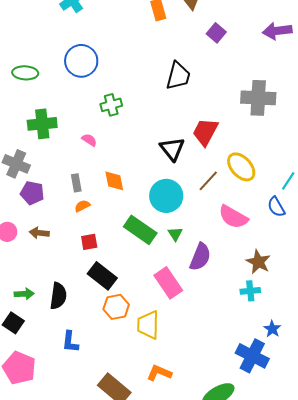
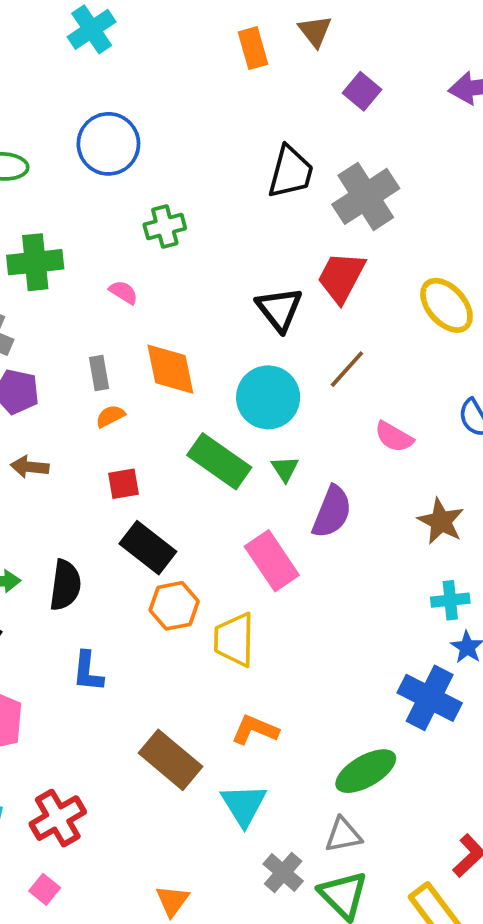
gray cross: (258, 98) -> (366, 196), moved, turned -36
yellow ellipse: (241, 167) -> (446, 305), moved
orange diamond: (114, 181) -> (170, 369), size x1.4
pink semicircle: (233, 217) -> (394, 437), size x0.7
cyan cross: (250, 291) -> (450, 600), moved

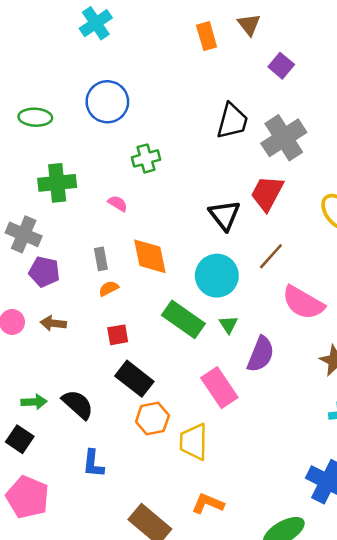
pink semicircle: (394, 437) -> (303, 303), size x1.6
black semicircle: (65, 585) -> (78, 404), turned -56

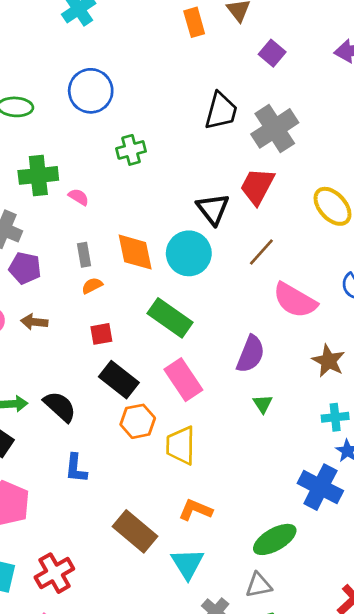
pink semicircle: (118, 203) -> (79, 197), moved
cyan circle: (217, 276) -> (189, 253), moved
green triangle: (228, 325) -> (263, 404), moved
pink rectangle: (219, 388) -> (183, 380), moved

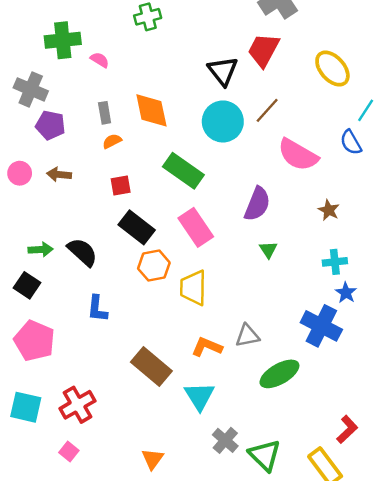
cyan circle: (189, 253) -> (223, 121), moved
brown star: (328, 361) -> (329, 210), size x0.7
gray triangle: (259, 585) -> (247, 336), moved

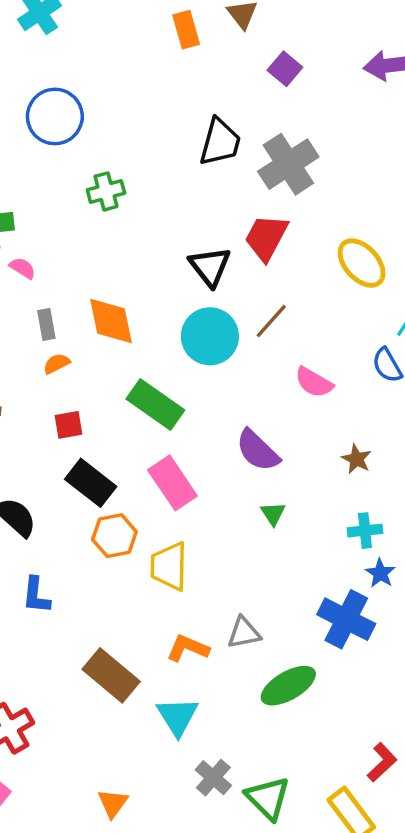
pink semicircle: (100, 60) -> (22, 268), moved
pink semicircle: (298, 155) -> (314, 382), size x0.7
purple semicircle: (257, 204) -> (258, 450), turned 112

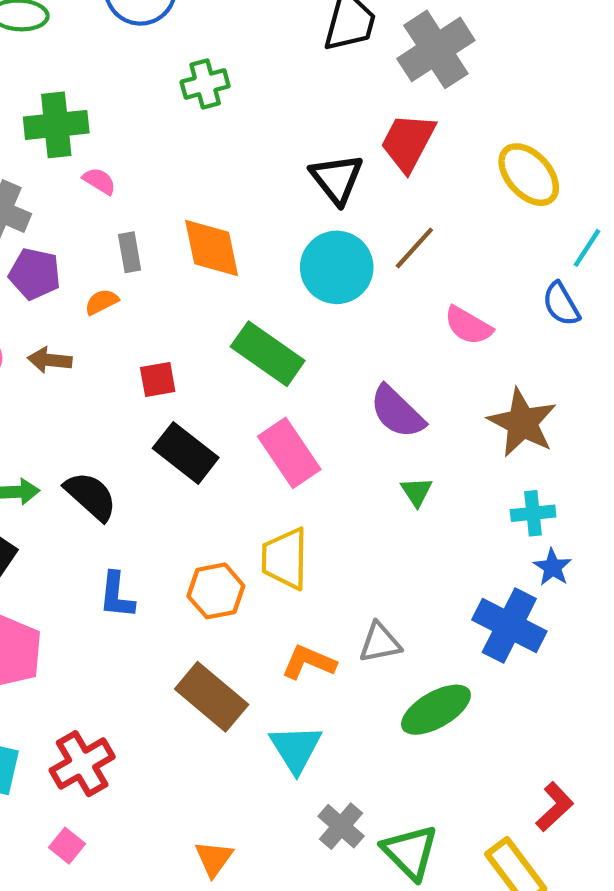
orange semicircle: (57, 364) -> (102, 302), moved
brown star: (356, 459) -> (522, 423), size x1.8
orange hexagon: (114, 536) -> (216, 591), moved

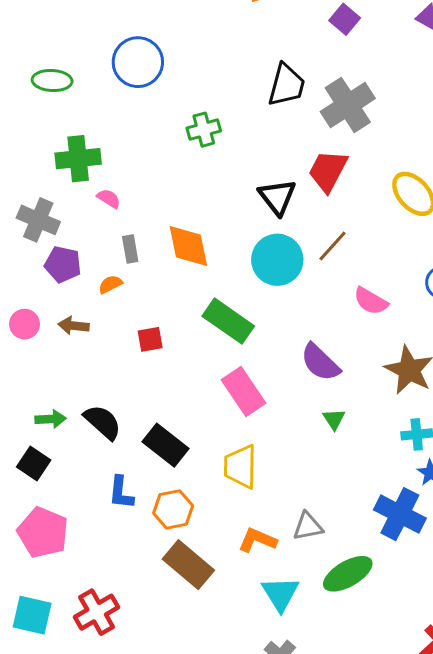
green cross: (205, 84) -> (204, 130), moved
black rectangle: (186, 453) -> (165, 445), moved
orange hexagon: (216, 591) -> (173, 509), moved
cyan triangle: (296, 748) -> (280, 594), moved

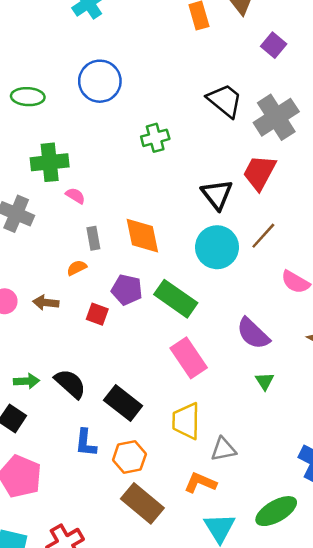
black trapezoid: (286, 85) -> (225, 100), turned -66
purple pentagon: (63, 264) -> (127, 290), moved
red square: (150, 339) -> (97, 314), moved, turned 30
gray triangle: (308, 526) -> (223, 449), moved

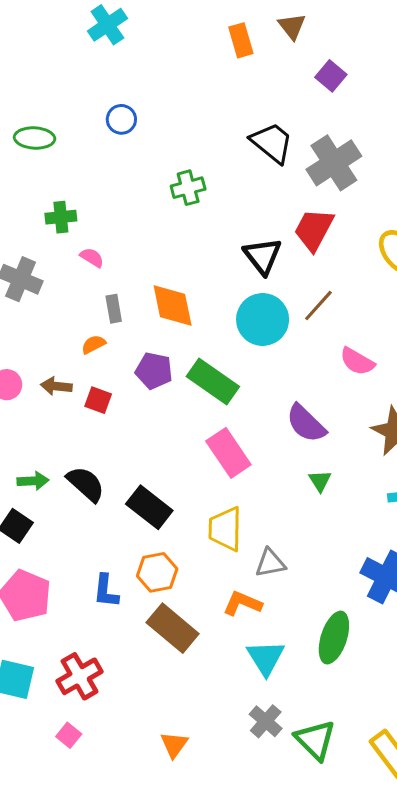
blue circle: (100, 81) -> (121, 119), size x0.6
green cross: (50, 162) -> (61, 217), size x0.7
red square: (97, 314) -> (98, 400), moved
blue L-shape: (86, 443) -> (106, 591), moved
green ellipse: (276, 511) -> (334, 638), turned -42

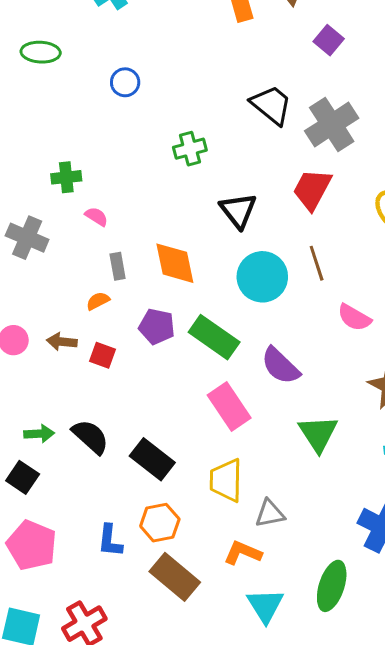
green ellipse: (35, 138) -> (41, 52), moved
black triangle: (263, 256) -> (238, 210), moved
brown line: (318, 306) -> (317, 263), turned -60
purple semicircle: (306, 423) -> (280, 366), moved
green triangle: (320, 481) -> (318, 434), size x1.8

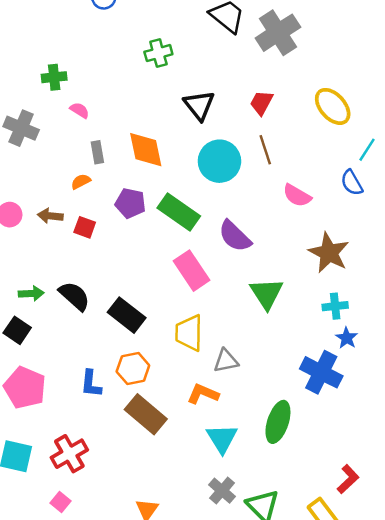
red trapezoid: (312, 189) -> (261, 103), moved, size x0.7

